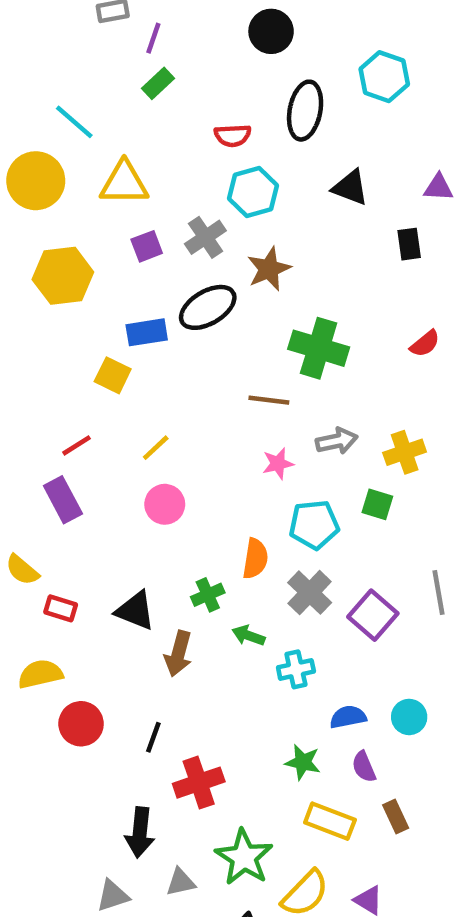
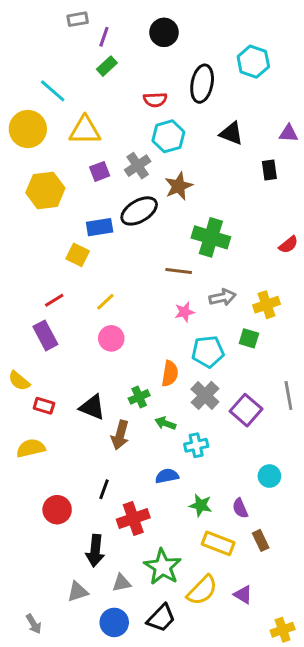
black circle: (271, 31) -> (164, 32), moved
red semicircle: (425, 344) -> (288, 245), moved
blue semicircle: (348, 717) -> (167, 476), moved
red circle: (81, 724) -> (57, 510), moved

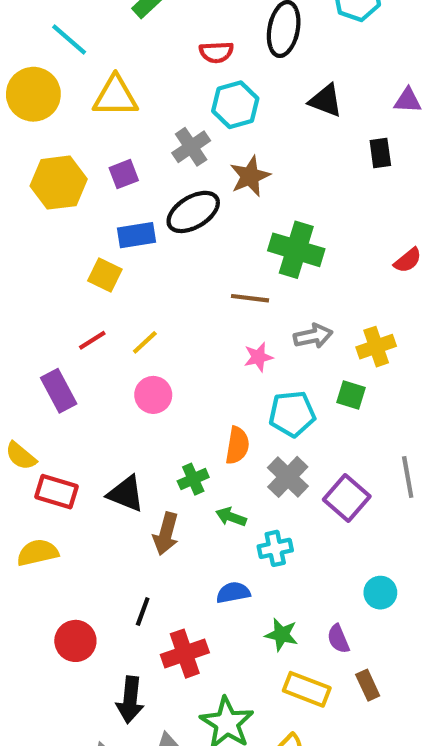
purple square: (100, 171) -> (124, 174), moved
red line: (54, 300) -> (92, 340), moved
red rectangle: (44, 406) -> (57, 492), size x1.4

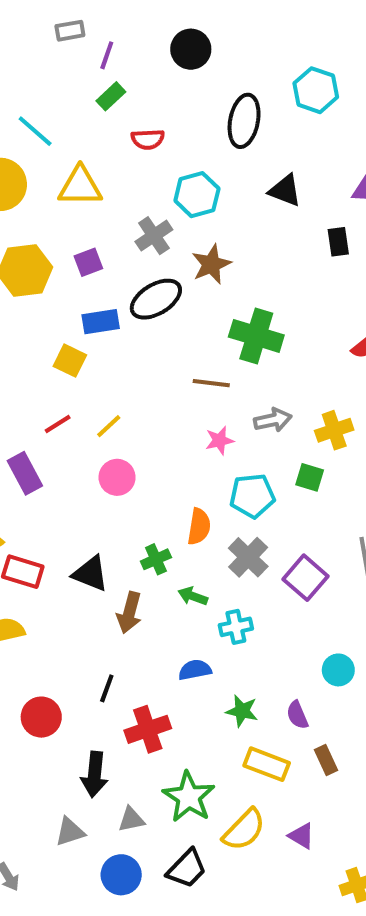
red semicircle: (216, 52) -> (148, 139), moved

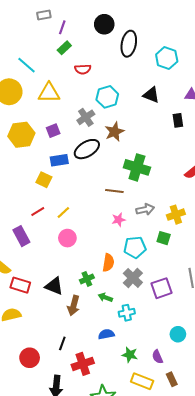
cyan hexagon: (316, 90) -> (167, 58), moved
black ellipse: (244, 121) -> (129, 44), moved
purple square: (306, 578) -> (162, 288), turned 30

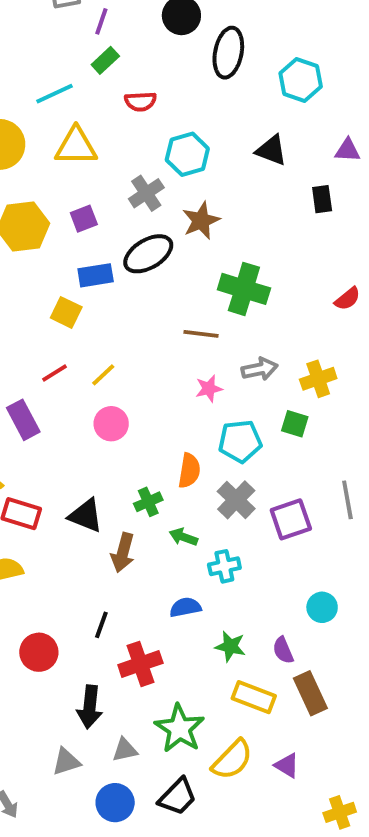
cyan line: (26, 65) -> (55, 94), moved, turned -66
brown rectangle: (172, 379) -> (310, 693), size x1.5

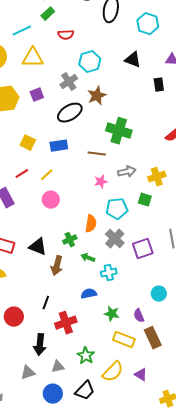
blue rectangle: (96, 275) -> (59, 146), moved
green star: (180, 728) -> (86, 356), size x0.7

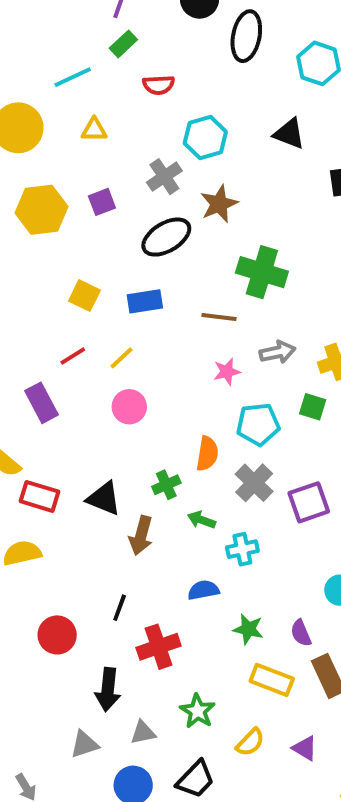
yellow triangle: (33, 58) -> (94, 130), size x0.6
yellow semicircle: (113, 372) -> (250, 742), size x0.7

